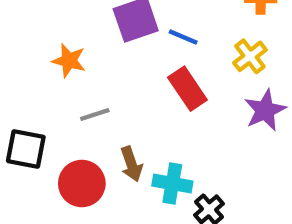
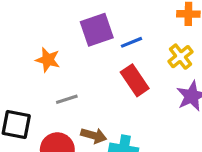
blue line: (183, 37) -> (132, 42), turned -45
brown arrow: (131, 164) -> (94, 136), turned -55

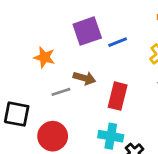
red rectangle: (135, 80) -> (118, 96), moved, turned 48
brown arrow: (94, 136) -> (84, 78), moved

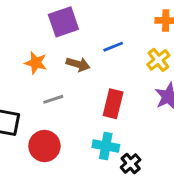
purple square: (87, 31) -> (63, 22), moved
brown arrow: (84, 78) -> (78, 64), moved

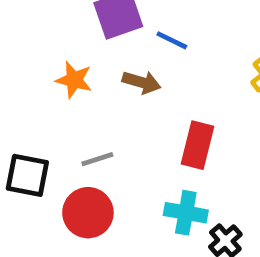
blue line: (113, 47) -> (172, 40), moved, turned 48
gray line: (53, 99) -> (97, 159), moved

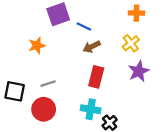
orange star: (74, 80) -> (37, 46), turned -30
brown arrow: (142, 82) -> (92, 47), moved, turned 138

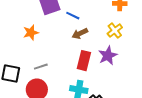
purple star: (139, 71) -> (108, 56), moved

